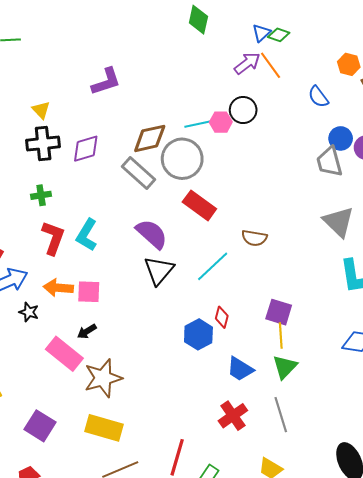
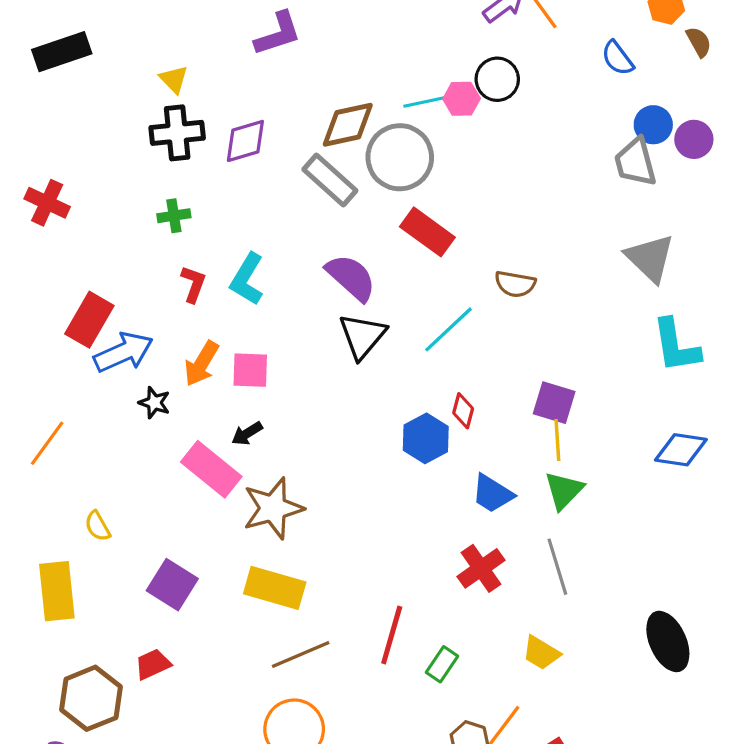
red L-shape: (53, 238) -> (193, 284), size x0.7
orange arrow: (58, 288) -> (202, 364), turned -64

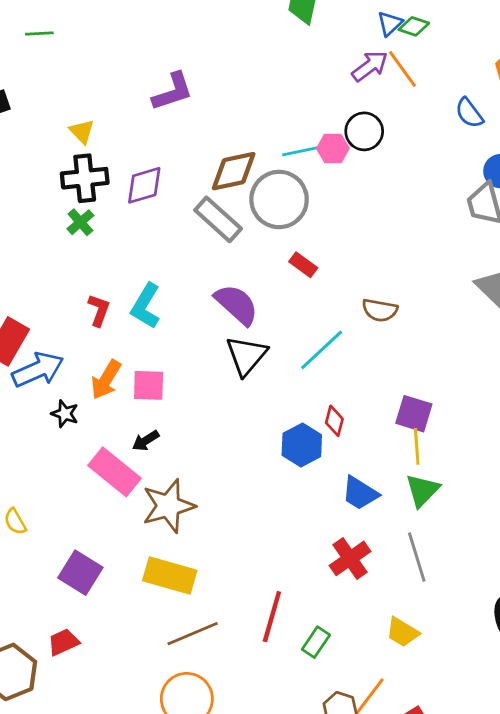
green cross: (174, 216) -> (80, 222), moved, turned -32
red rectangle: (427, 232) -> (303, 265), size x0.6

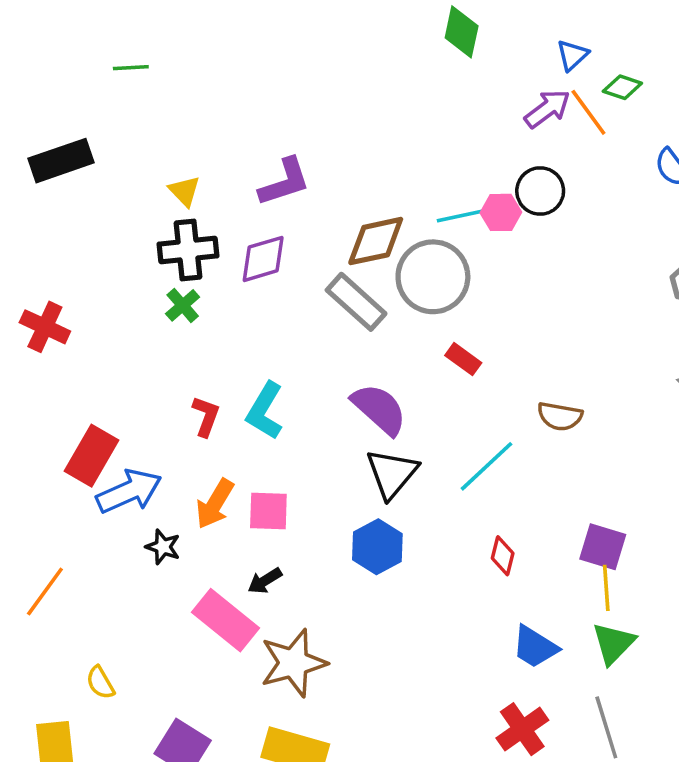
green diamond: (414, 26) -> (622, 87), moved
purple L-shape: (173, 92) -> (285, 182), moved
blue hexagon: (302, 445) -> (377, 547), moved

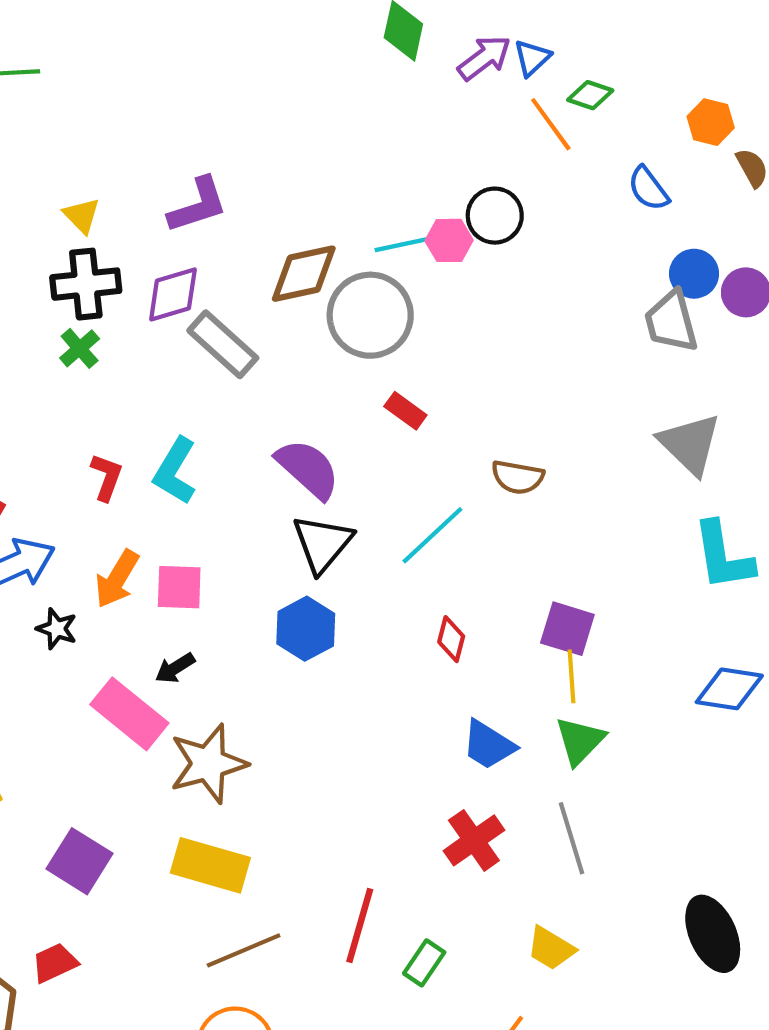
purple arrow: (547, 109) -> (484, 58), moved
gray rectangle: (356, 302) -> (223, 344), moved

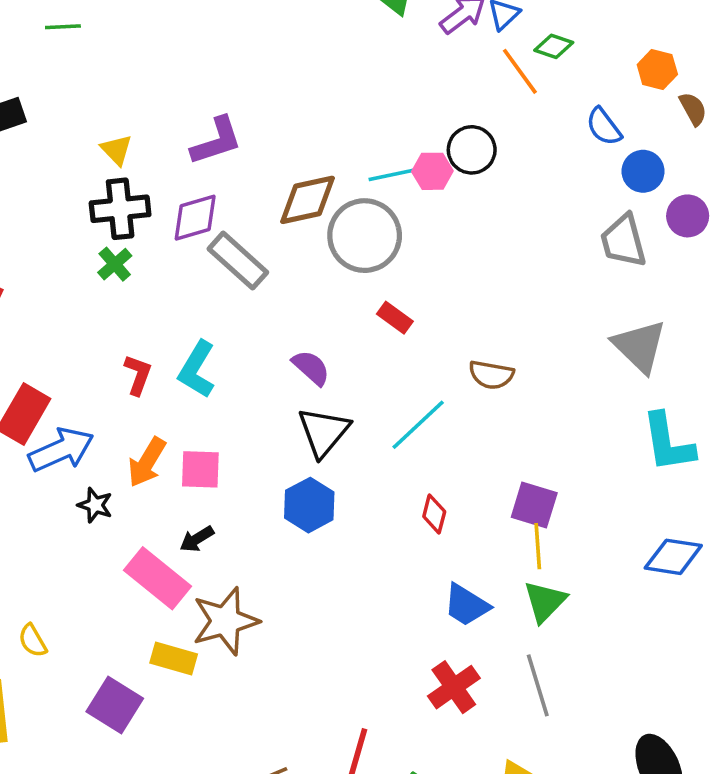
blue circle: (694, 274) -> (643, 171), moved
purple semicircle: (308, 469) -> (311, 368), size x0.7
yellow rectangle: (210, 865) -> (174, 659), moved, size x0.7

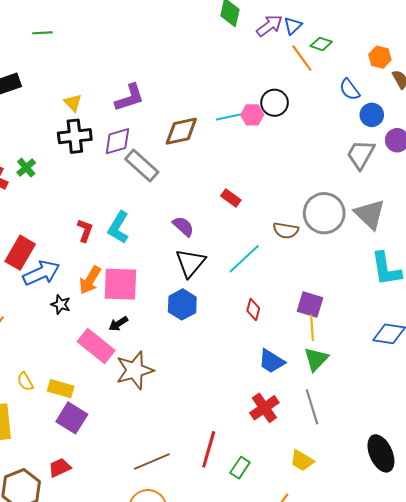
gray circle: (365, 236) -> (324, 213), moved
gray trapezoid: (623, 241) -> (361, 154), turned 44
green cross: (115, 264) -> (26, 168), moved
pink square: (200, 469) -> (120, 284), size x1.5
yellow rectangle: (174, 659) -> (61, 389), moved

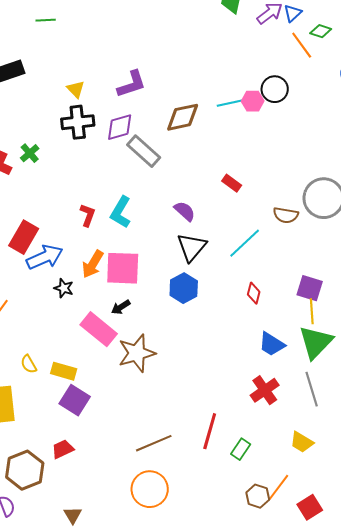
green triangle: (316, 359) -> (316, 342), size x1.4

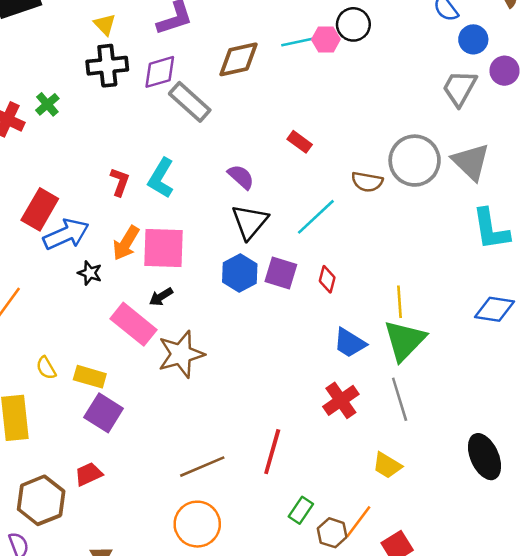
purple square: (310, 288) -> (281, 273), moved
green rectangle: (241, 449) -> (301, 510), moved

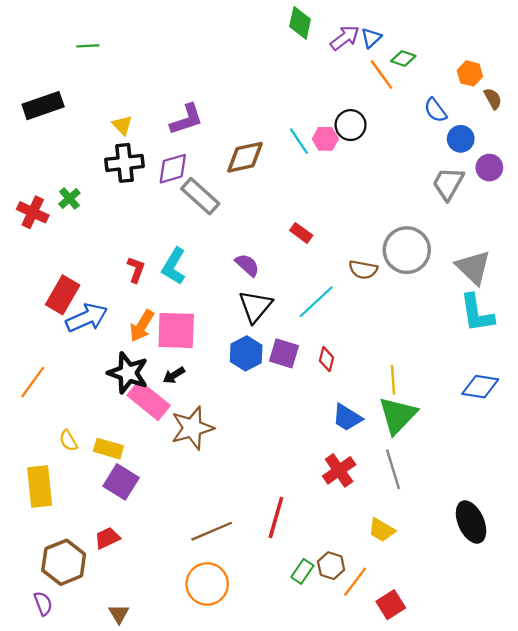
cyan line: (297, 42) -> (299, 141), turned 68
gray triangle: (471, 162) -> (473, 267), moved
black star: (90, 273) -> (128, 373), moved, size x1.8
brown hexagon: (332, 533) -> (331, 566), moved

